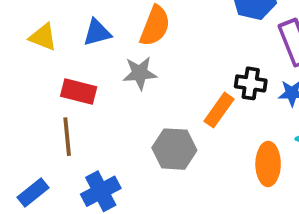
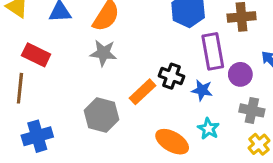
gray star: (140, 73) -> (103, 53), moved
orange ellipse: (268, 164) -> (172, 142), turned -72

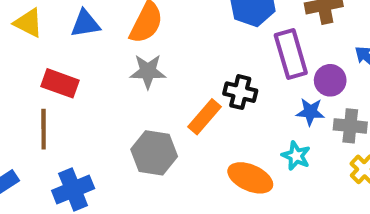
blue star: (202, 90) -> (310, 112), moved

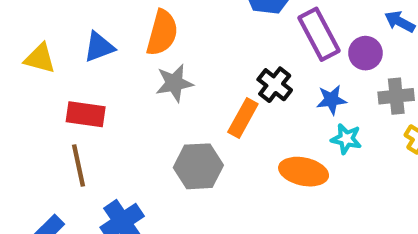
black cross: (240, 92) -> (275, 85), turned 36
blue star: (310, 112) -> (331, 100), moved

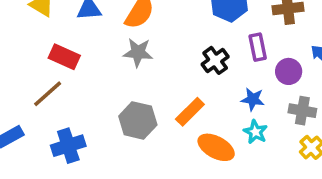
purple rectangle: (319, 34) -> (258, 47), size x0.7
black cross: (275, 85) -> (215, 60), moved
orange rectangle: (243, 118) -> (190, 112), moved
brown line: (78, 165) -> (48, 94), turned 44

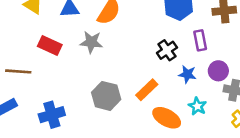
gray star: (138, 52) -> (91, 42), moved
purple circle: (289, 71) -> (218, 71), moved
brown line: (48, 94) -> (18, 71), moved, turned 45
blue star: (253, 99) -> (187, 74), moved

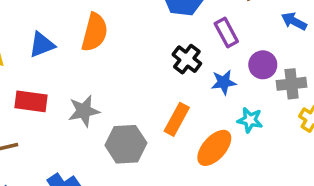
gray star: (91, 42) -> (84, 111), moved
orange ellipse: (167, 118) -> (214, 148), turned -60

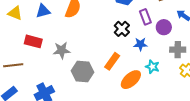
purple circle: (263, 65) -> (164, 27), moved

